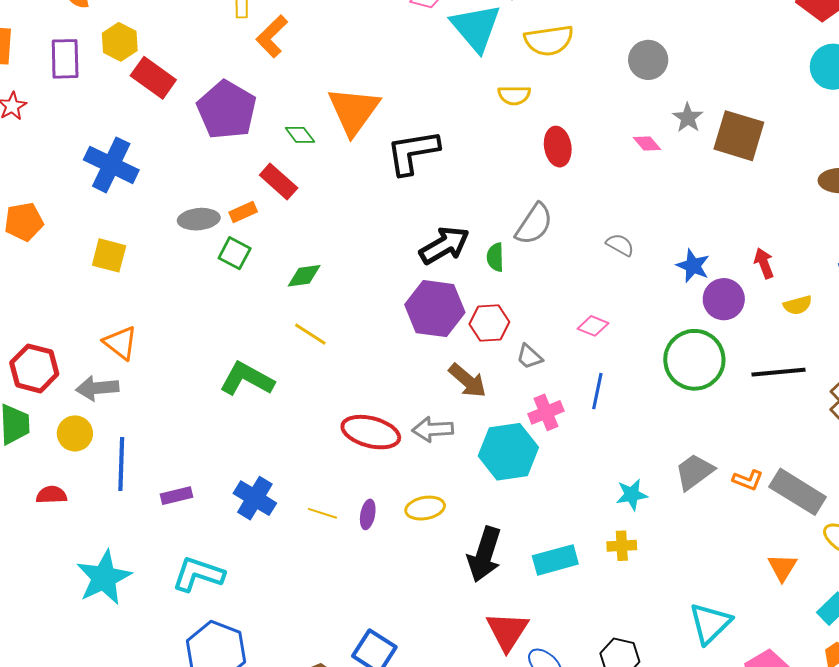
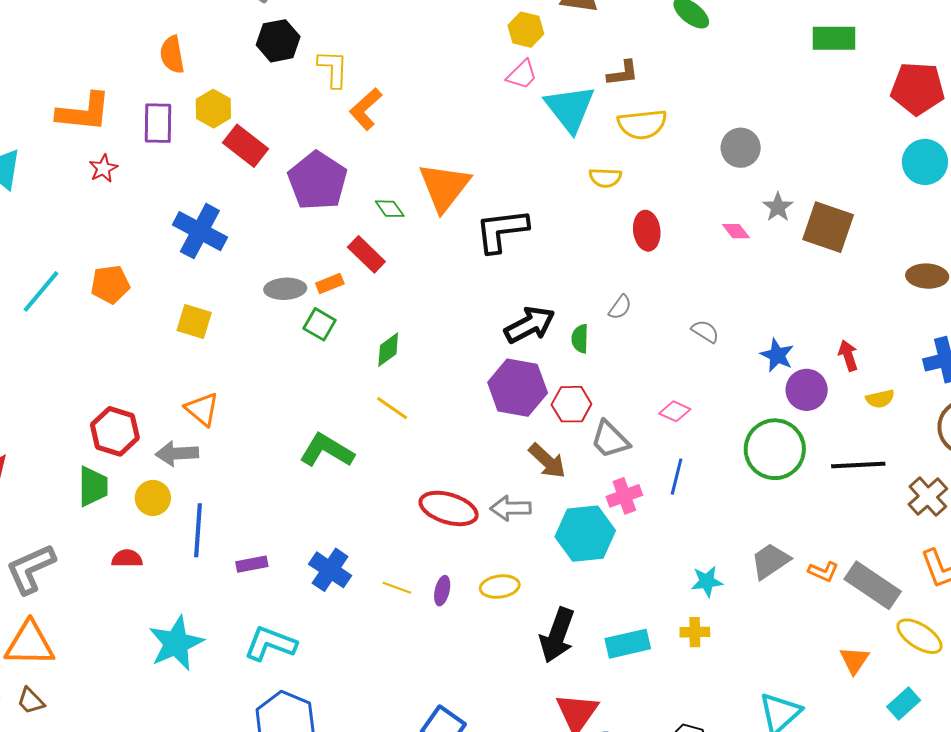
gray semicircle: (534, 224) -> (620, 307), size x0.6
green diamond: (304, 276) -> (388, 350), turned -30
gray trapezoid: (529, 357) -> (610, 439), size x1.5

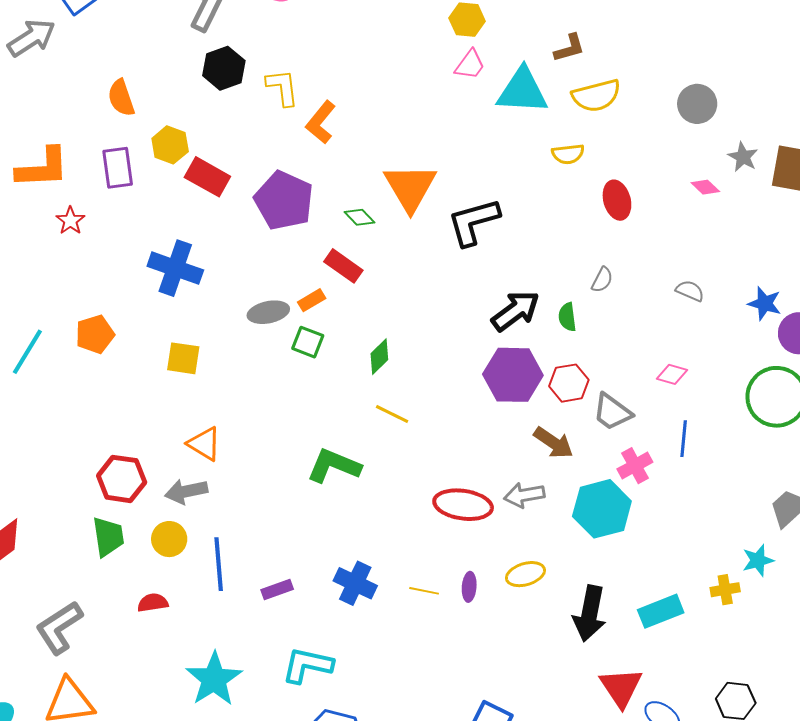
cyan triangle: (570, 108) -> (522, 91), turned -40
cyan star: (707, 581) -> (758, 560), moved

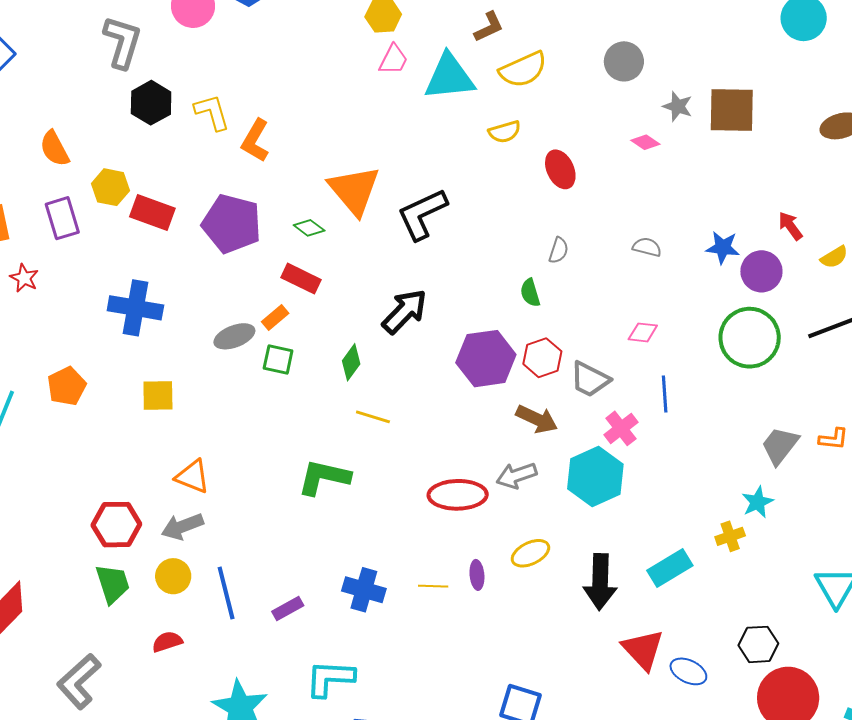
black arrow: (515, 311) -> (405, 311), moved

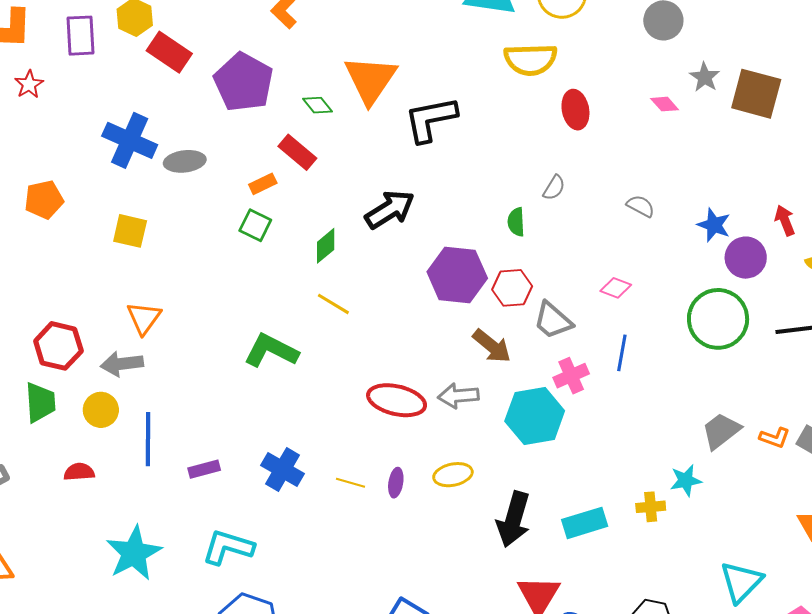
yellow semicircle: (505, 132) -> (531, 60), size x1.6
gray ellipse: (234, 336) -> (185, 161), moved
orange triangle: (192, 477) -> (144, 318), turned 30

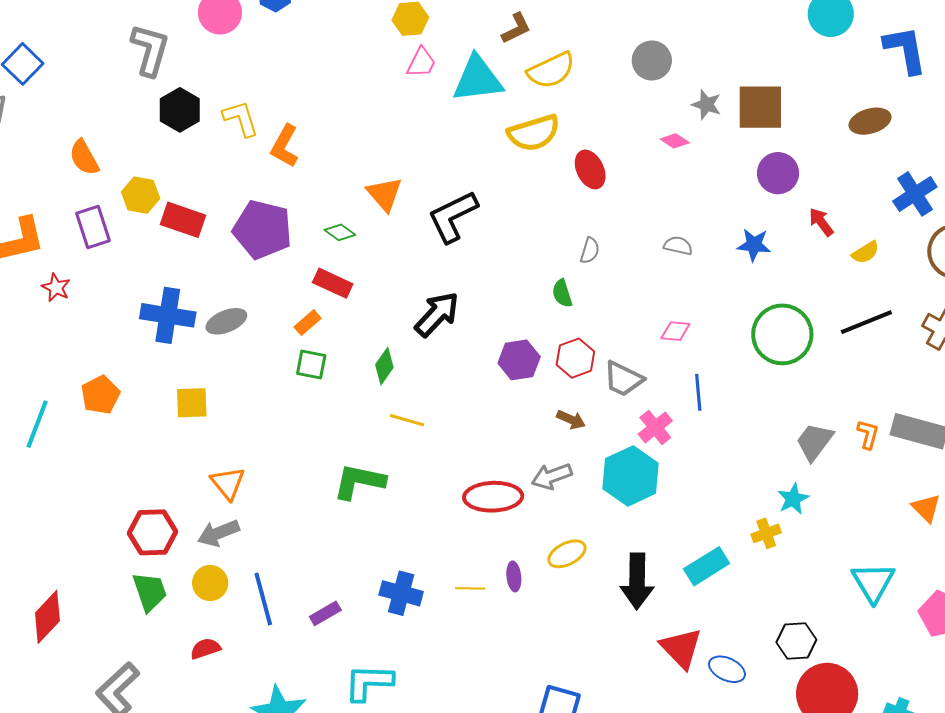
orange triangle: (370, 80) -> (384, 194), size x0.7
purple circle: (746, 258) -> (778, 173), moved
purple hexagon: (457, 275) -> (519, 360), size x0.7
brown arrow: (492, 346) -> (571, 420), size x0.7
orange L-shape: (775, 438) -> (868, 434), turned -80

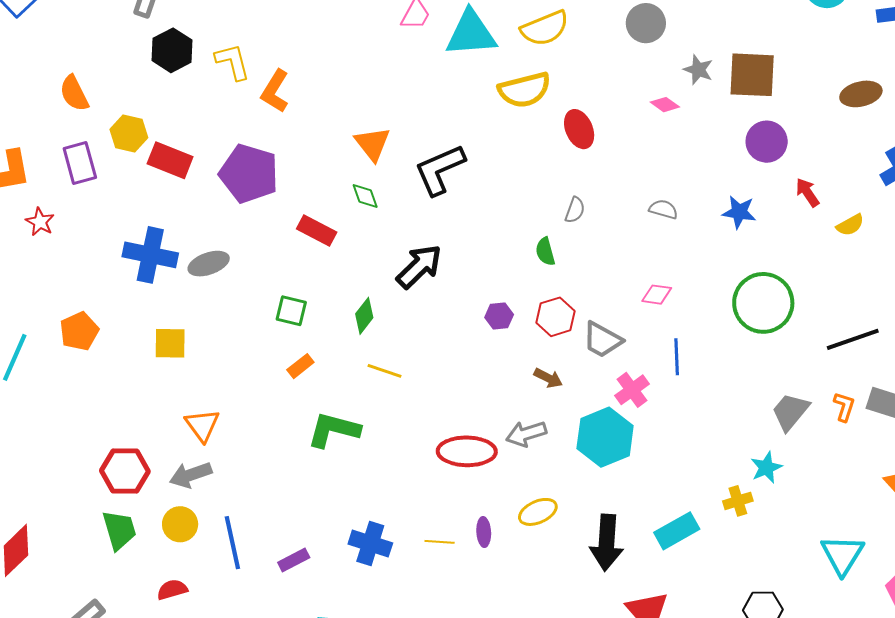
green diamond: (340, 232) -> (365, 196), moved, turned 32
black line: (866, 322) -> (853, 339), moved
orange rectangle: (308, 323) -> (300, 366), moved
purple hexagon: (519, 360) -> (499, 316), size x0.7

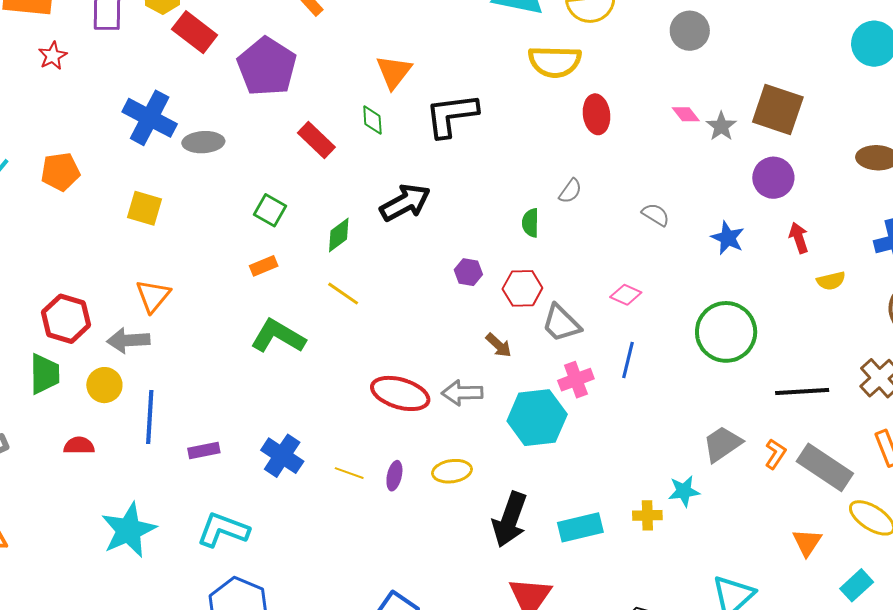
gray star: (698, 70) -> (721, 126), moved

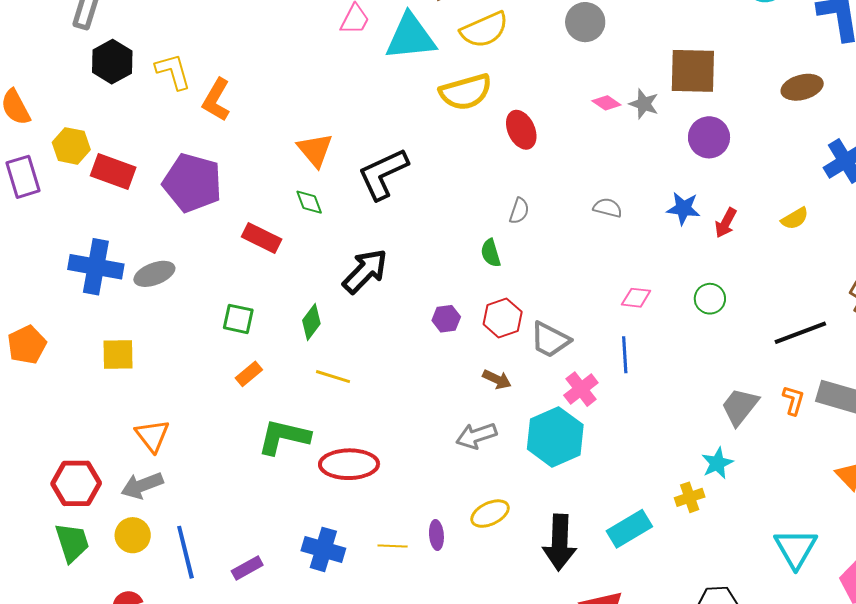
red arrow: (799, 238) -> (726, 223), moved, turned -116
pink diamond: (626, 295) -> (636, 298), moved
green circle: (726, 332) -> (710, 299), size x0.5
red ellipse: (400, 393) -> (349, 464), moved

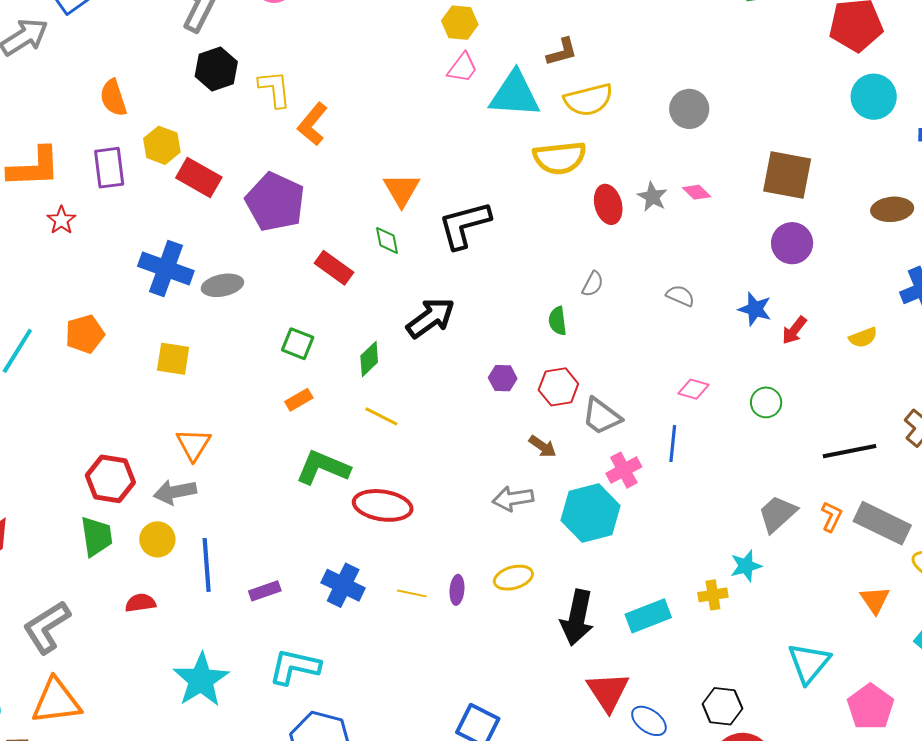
gray star: (644, 104) -> (652, 197), moved

